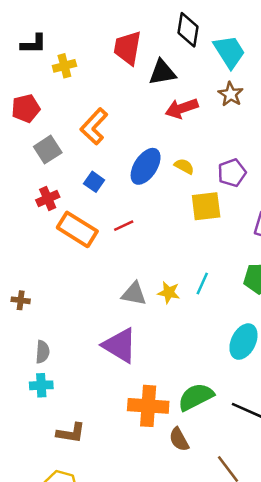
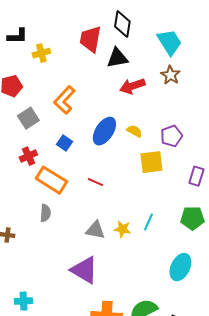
black diamond: (188, 30) -> (122, 24), moved
red line: (124, 226) -> (95, 182), moved, turned 49
gray semicircle: (43, 352) -> (45, 213), moved

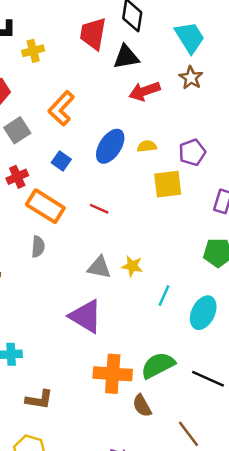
yellow semicircle: (134, 131) -> (147, 146), turned -35
cyan line: (148, 222) -> (164, 296), moved

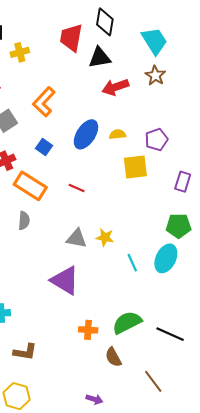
cyan line: (164, 296) -> (132, 263), turned -48
cyan ellipse: (203, 313) -> (166, 258), moved
orange cross: (113, 374) -> (88, 330), size x0.6

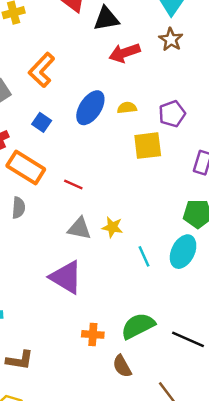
red line: (77, 188) -> (73, 185), moved

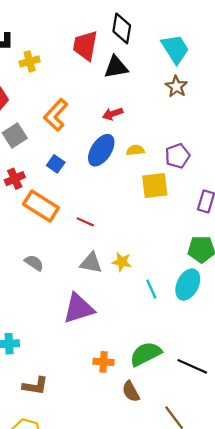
red arrow: (125, 53) -> (113, 114), moved, size x0.7
gray semicircle: (18, 208) -> (34, 263), moved, turned -60
purple triangle: (66, 277) -> (78, 308), turned -48

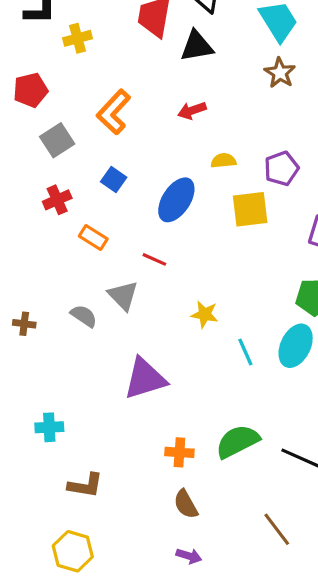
blue ellipse: (101, 150) -> (176, 200), moved
orange rectangle: (41, 206) -> (93, 237), size x0.6
gray triangle: (91, 263) -> (123, 296), moved, turned 35
brown semicircle: (131, 391) -> (186, 504), moved

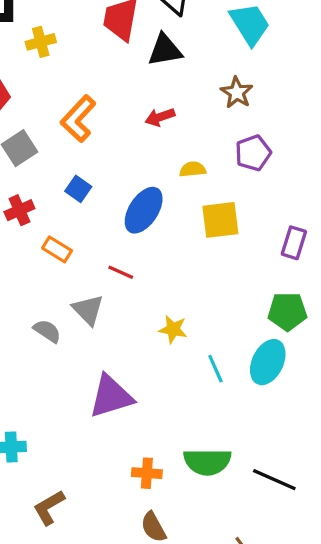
brown star: (280, 73) -> (237, 93), moved
purple pentagon: (281, 168) -> (253, 153), moved
green semicircle: (238, 441) -> (207, 462), turned -153
brown L-shape: (85, 485) -> (49, 507), turned 141

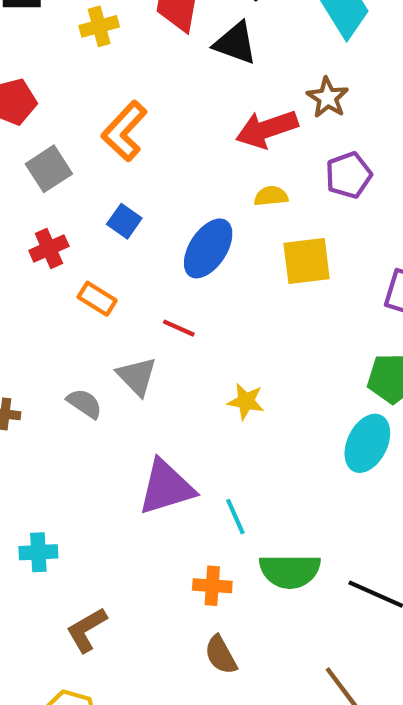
yellow cross: (41, 42) -> (99, 26), moved
black triangle: (165, 50) -> (235, 43), turned 30
red arrow: (160, 117) -> (267, 129), moved, size x1.6
cyan line: (215, 369) -> (235, 517), moved

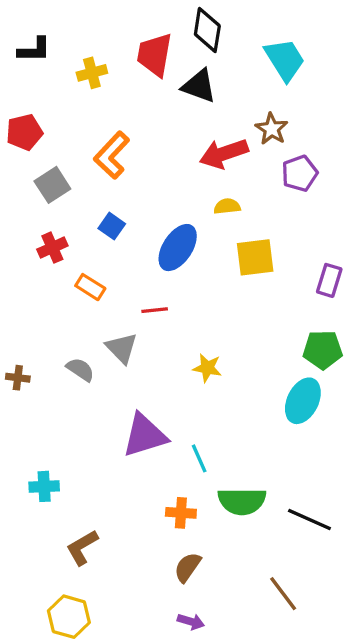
purple pentagon: (348, 175) -> (300, 173), moved
red line: (179, 328) -> (155, 310), turned -30
brown semicircle: (221, 655) -> (188, 567), turned 64

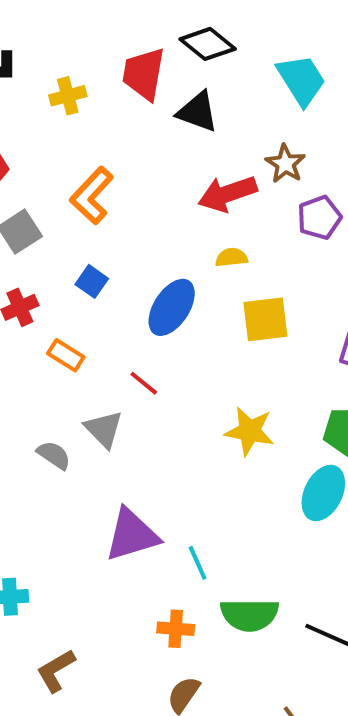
black diamond: (207, 30) -> (208, 44), turned -60
red line: (155, 310) -> (144, 383), turned 45
yellow star: (207, 368) -> (249, 431), moved, size x1.4

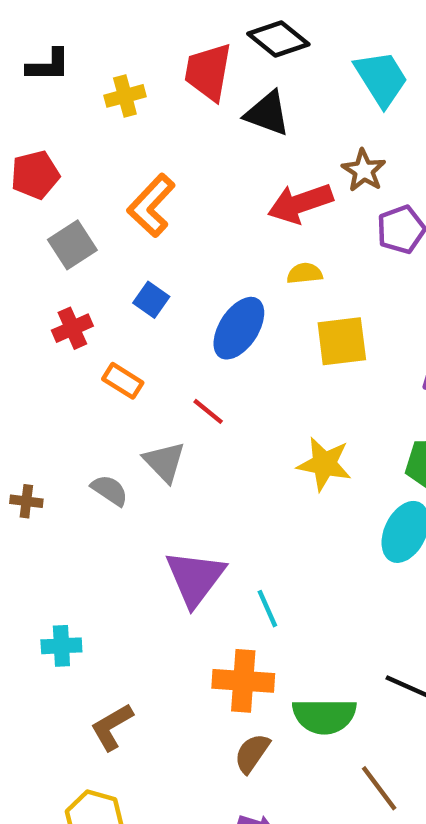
purple triangle: (132, 535) -> (195, 578), turned -36
green semicircle: (249, 615) -> (324, 716), moved
orange cross: (176, 629) -> (243, 681), size x1.5

